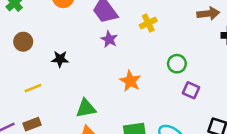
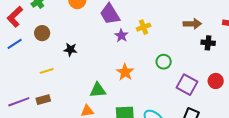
purple star: (109, 39) -> (121, 36), moved
purple square: (191, 90) -> (187, 85), moved, size x1.5
green triangle: (86, 108) -> (98, 90), moved

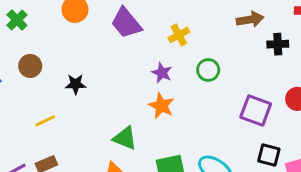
purple star: (121, 36) -> (162, 73), moved
green circle: (164, 62) -> (208, 70), moved
green triangle: (98, 90) -> (125, 138), turned 36

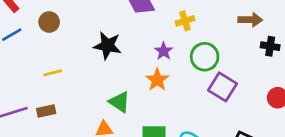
green circle: (208, 70) -> (205, 57), size x1.4
black star: (76, 84) -> (107, 46), moved, size x1.5
purple square: (256, 111) -> (222, 87), moved

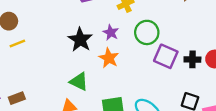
black star: (107, 46) -> (80, 40), moved, turned 30
black cross: (270, 46) -> (192, 59), moved
yellow line: (53, 73) -> (17, 43), moved

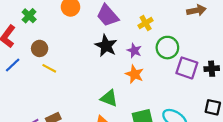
black star: (80, 40) -> (106, 46), moved
yellow line: (17, 43) -> (49, 68), turned 56

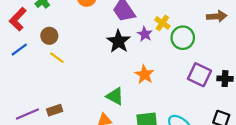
yellow cross: (146, 23) -> (162, 23), turned -32
green circle: (167, 48) -> (183, 38), moved
purple star: (134, 51) -> (145, 34), moved

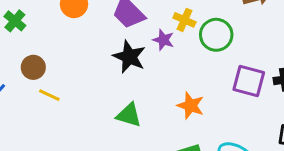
orange star: (144, 75) -> (191, 106), moved
green triangle: (115, 96) -> (129, 115), moved

